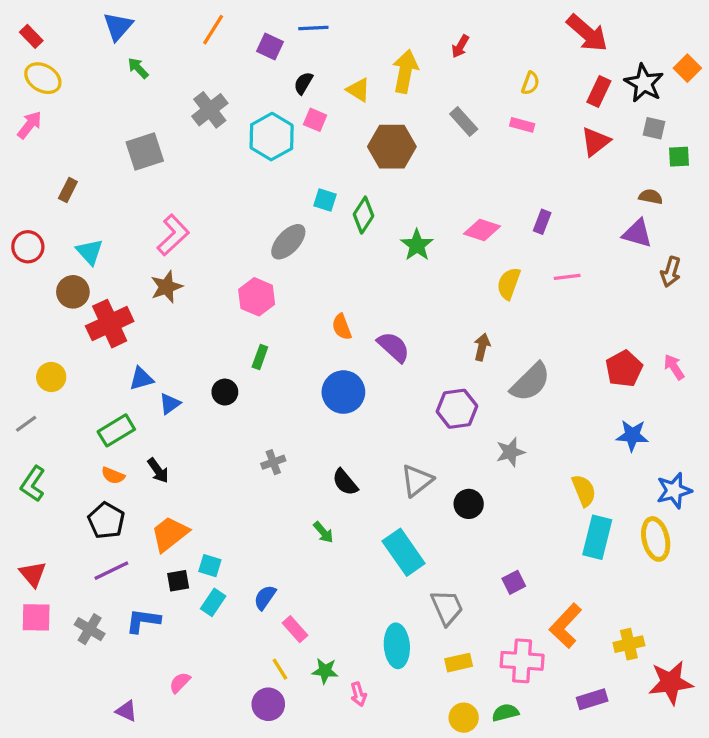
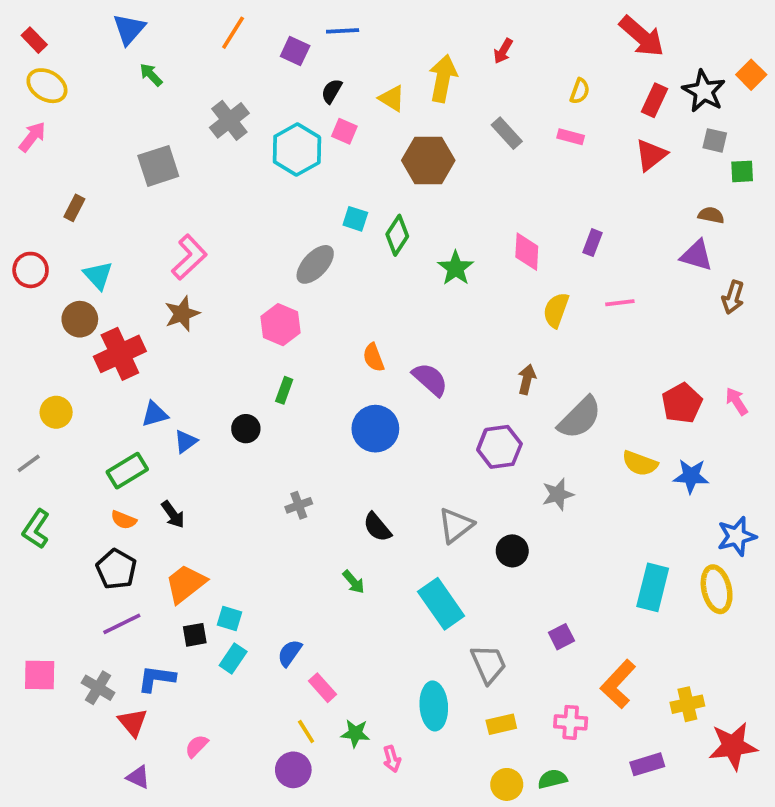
pink diamond: (482, 230) -> (527, 252), turned 75
yellow semicircle: (584, 491) -> (640, 463), moved, turned 132
red triangle: (33, 574) -> (133, 722), moved
pink cross: (522, 661) -> (571, 722), size x0.7

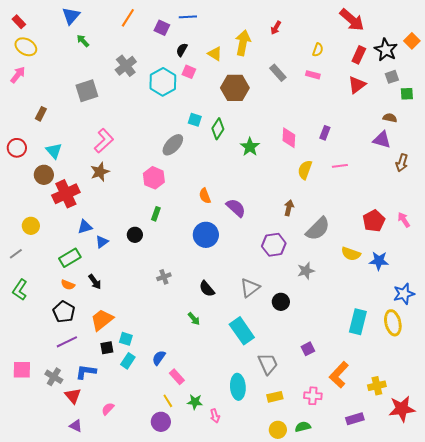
gray square: (715, 140) -> (392, 77), turned -32

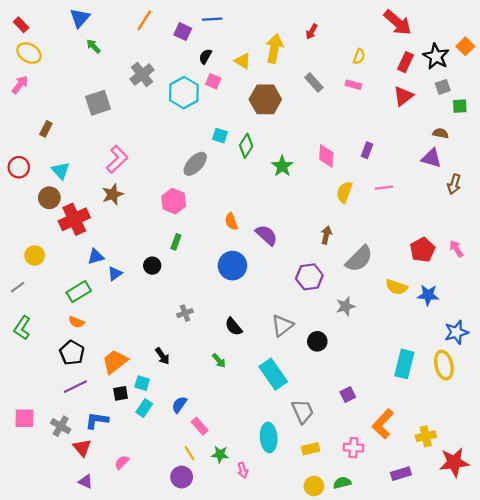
black arrow: (95, 282) -> (162, 356), moved

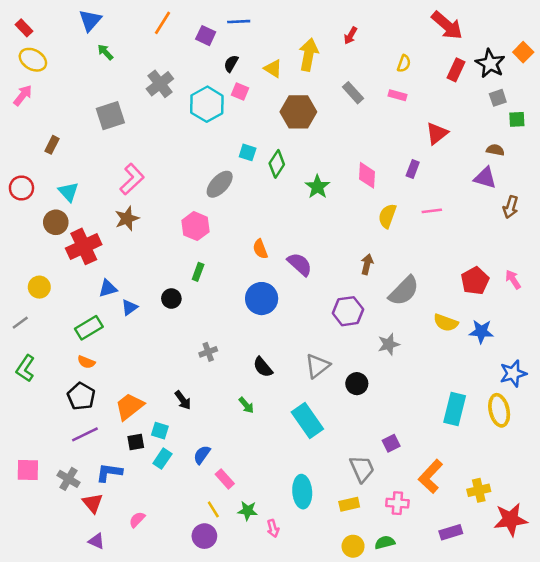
red triangle: (403, 96) -> (437, 133), moved
gray trapezoid: (303, 411) -> (362, 469), moved

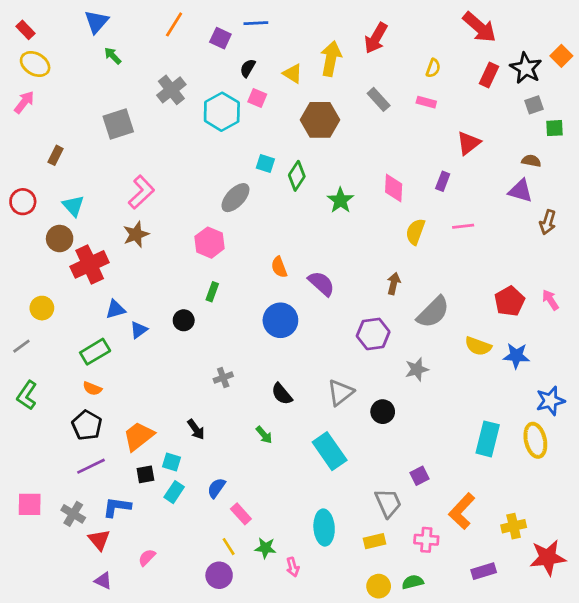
red arrow: (350, 36) -> (376, 38), size x1.6

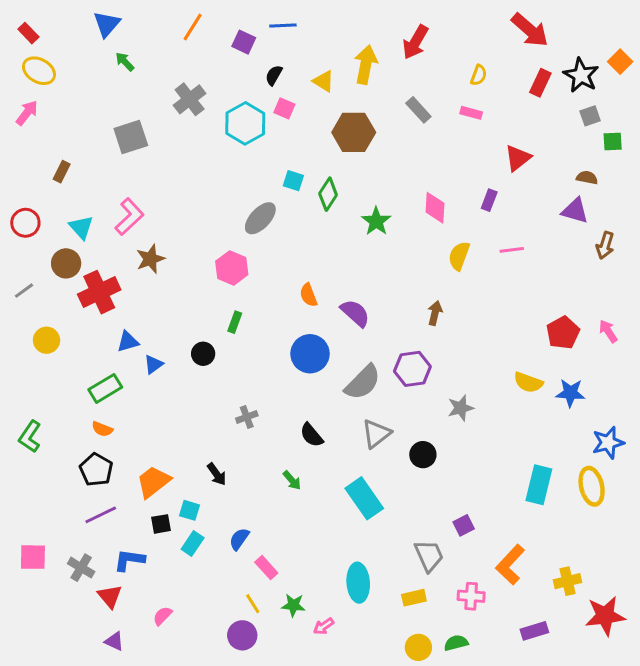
pink L-shape: (141, 192) -> (129, 217), moved
gray semicircle: (433, 312) -> (363, 382), moved
gray line: (21, 346) -> (24, 291), moved
pink arrow: (293, 567) -> (324, 626), turned 72

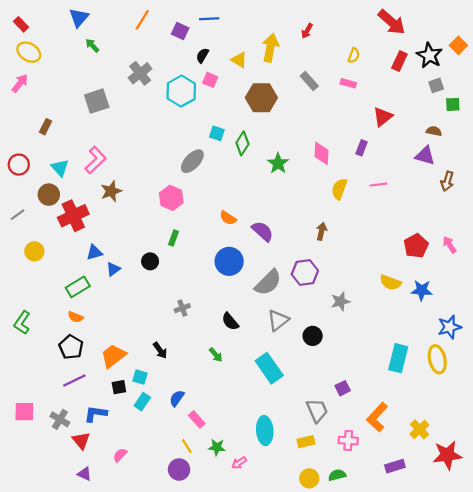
red arrow: (415, 42) -> (307, 31), size x0.6
orange semicircle: (308, 295) -> (228, 218), turned -36
yellow cross: (567, 581) -> (419, 429), turned -30

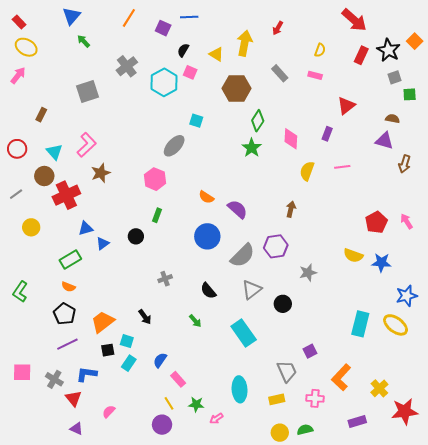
green diamond: (242, 143) -> (258, 121), moved
yellow ellipse: (437, 359) -> (396, 325), turned -40

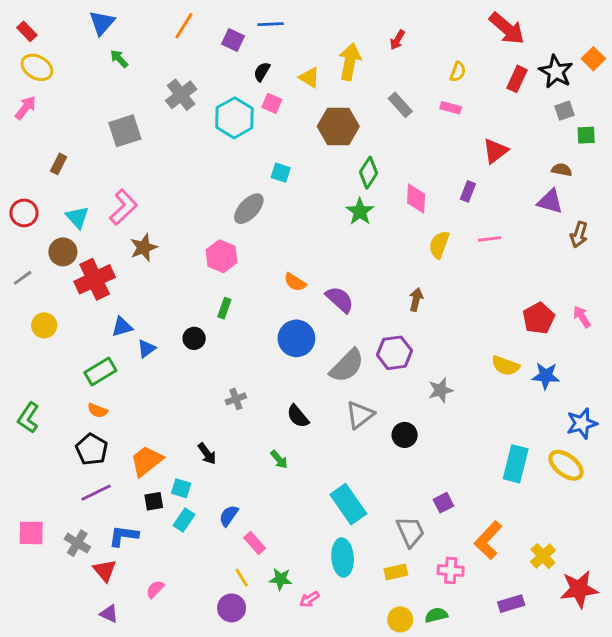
cyan rectangle: (244, 333) -> (348, 504), moved

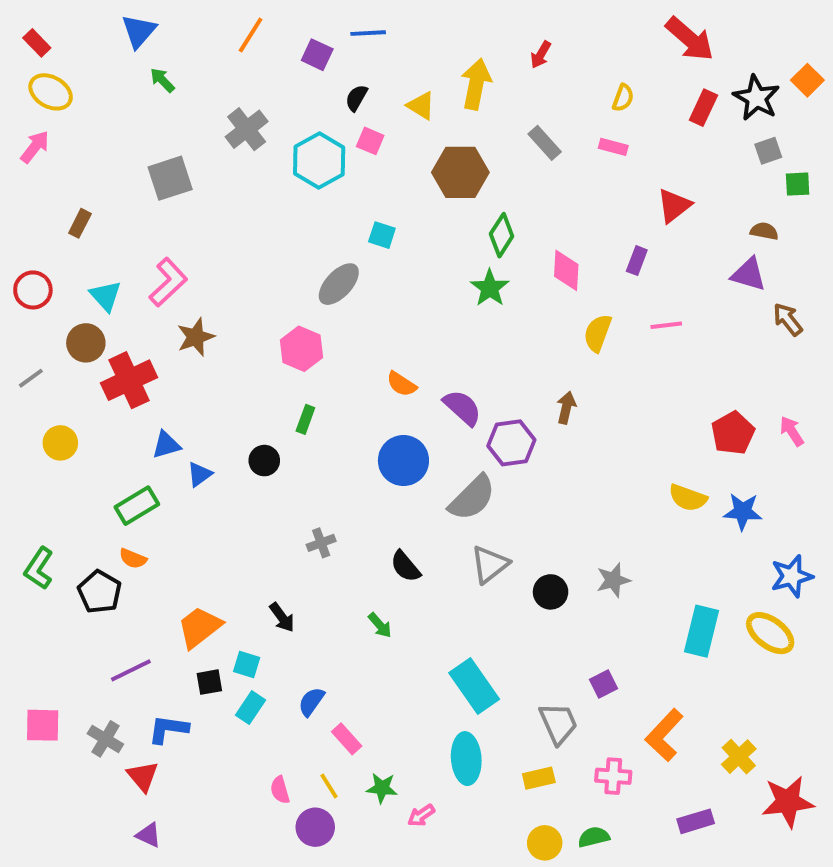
brown arrow: (579, 235) -> (788, 319), turned 125
purple hexagon: (394, 353) -> (511, 443), moved
gray star: (441, 390) -> (613, 580), moved
black pentagon: (92, 449) -> (100, 592), moved
pink semicircle: (155, 589) -> (280, 790), moved, turned -60

